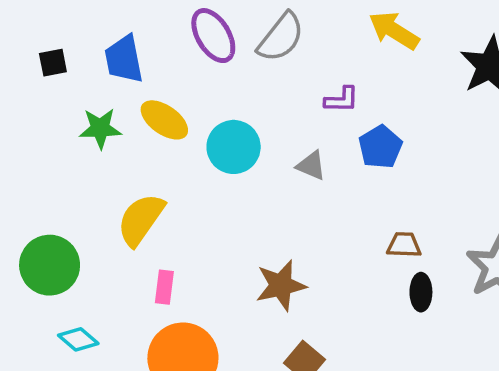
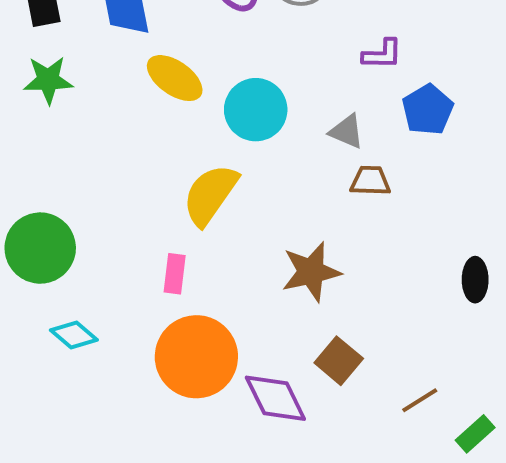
green star: (100, 128) -> (48, 80), moved
yellow semicircle: (141, 220) -> (210, 195), moved
brown trapezoid: (404, 245) -> (370, 181), moved

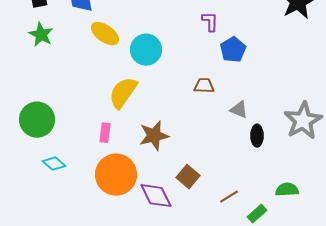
purple L-shape: (382, 54) -> (210, 22), turned -90
green star: (48, 80) -> (41, 35), turned 30
gray triangle: (347, 131) -> (239, 110), moved
brown star: (311, 272) -> (154, 136), moved

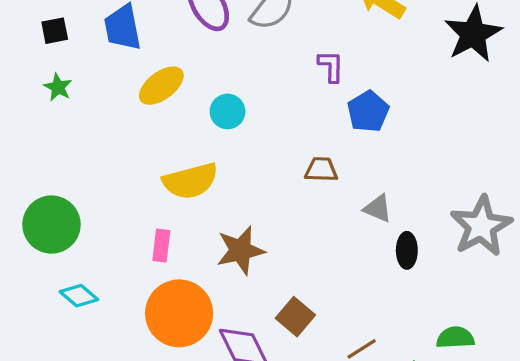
yellow ellipse: (105, 34) -> (161, 86), turned -72
green star: (41, 35) -> (58, 87), size x0.7
cyan circle: (146, 50) -> (228, 111), size x0.7
yellow semicircle: (123, 93) -> (190, 181), turned -140

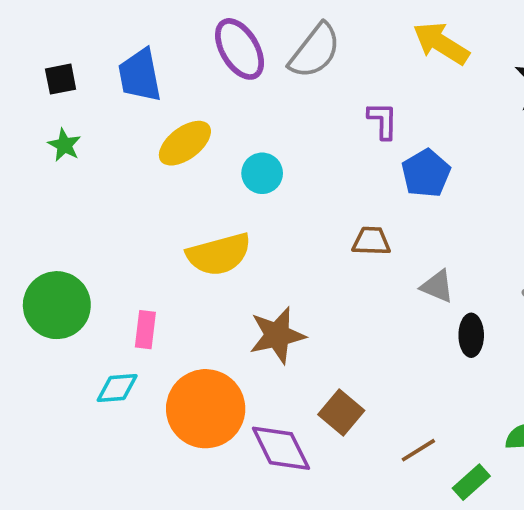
pink rectangle: (161, 246) -> (145, 330), moved
cyan diamond: (79, 296) -> (117, 388), moved, turned -45

